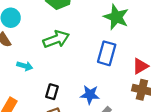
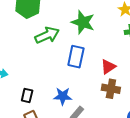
green arrow: (56, 39) -> (47, 35), moved

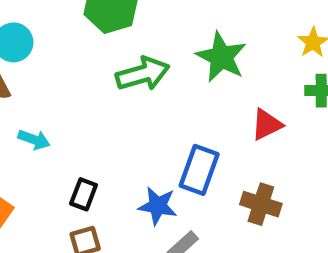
blue rectangle: (76, 57) -> (199, 170), moved
red triangle: (108, 67) -> (267, 125), moved

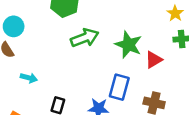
green star: (221, 57) -> (128, 45), moved

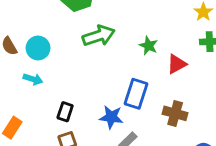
cyan circle: (14, 26) -> (38, 48), moved
green star: (128, 45) -> (148, 46), size x0.6

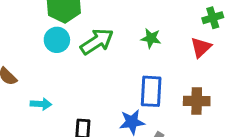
cyan circle: (38, 48) -> (57, 40), moved
red triangle: (177, 64) -> (201, 47), moved

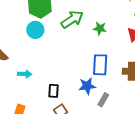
green arrow: (97, 42) -> (72, 19), moved

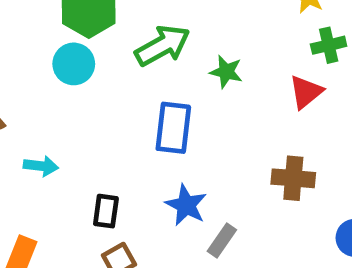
blue rectangle: (100, 65) -> (173, 128), moved
blue star: (87, 86) -> (186, 205), turned 30

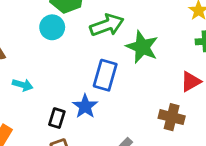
green star: (226, 72) -> (142, 47), size x1.6
red triangle: (306, 92) -> (191, 81), moved
blue star: (186, 205) -> (85, 106), moved

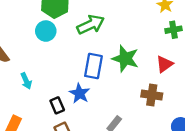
green star: (142, 47) -> (125, 59), moved
cyan arrow: (23, 85) -> (26, 81), turned 56
black rectangle: (57, 118) -> (57, 105), turned -35

